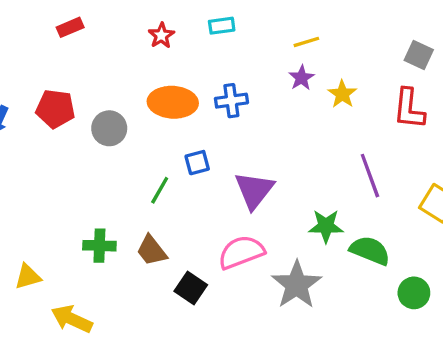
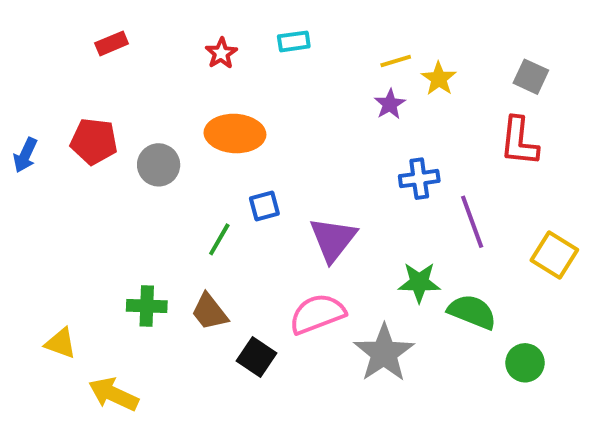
yellow star: (342, 94) -> (439, 79), moved
blue cross: (231, 101) -> (419, 179), moved
yellow triangle: (28, 277) -> (61, 343), turned 36

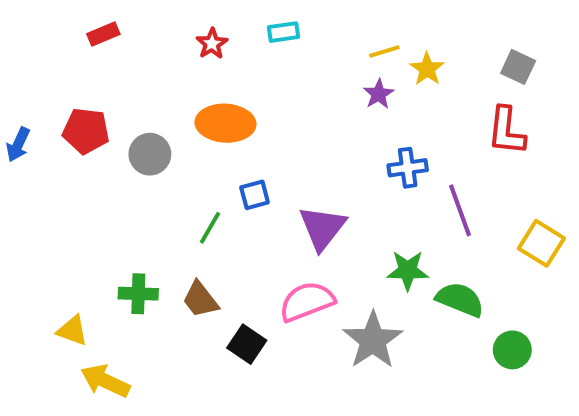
yellow triangle: (61, 343) -> (72, 331), moved

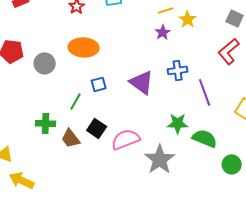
red L-shape: (506, 131) -> (229, 51), turned 44
purple triangle: (322, 228) -> (142, 82), moved, turned -32
green cross: (138, 294) -> (46, 123), moved
black square: (247, 344) -> (97, 128), moved

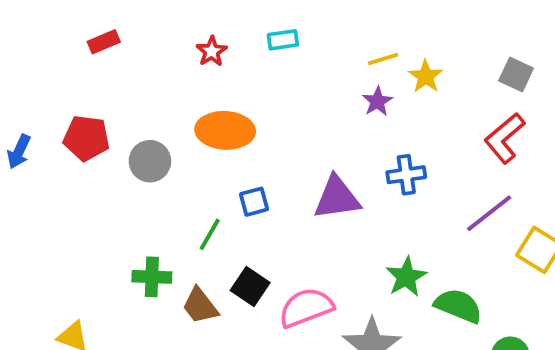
purple triangle: (142, 82) -> (337, 198), turned -44
purple line: (205, 92) -> (489, 213), moved, turned 72
green star: (178, 123) -> (406, 277), turned -30

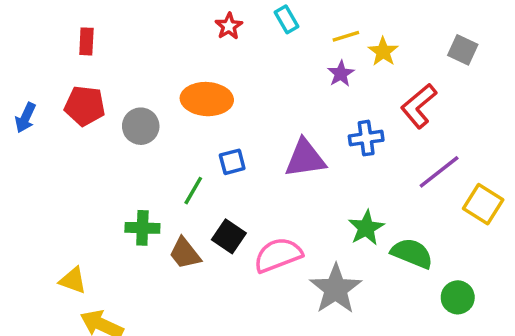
cyan rectangle: (283, 40) -> (286, 19), moved, turned 68
red rectangle: (104, 42) -> (86, 41), moved, turned -64
red star: (212, 51) -> (229, 26), moved
red L-shape: (505, 138) -> (419, 106), moved

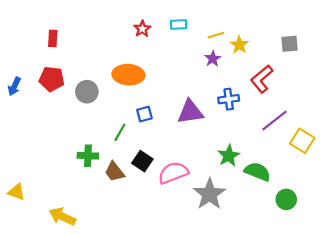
cyan rectangle: (286, 19) -> (179, 25), turned -63
gray square: (463, 50) -> (289, 44), turned -30
yellow triangle: (73, 280) -> (16, 192), moved

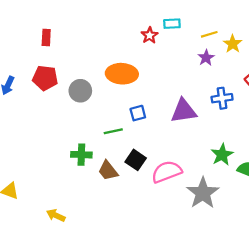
red star: (142, 29) -> (150, 35), moved
green line: (120, 132) -> (113, 131), turned 48
yellow arrow: (62, 216) -> (56, 215), size x0.7

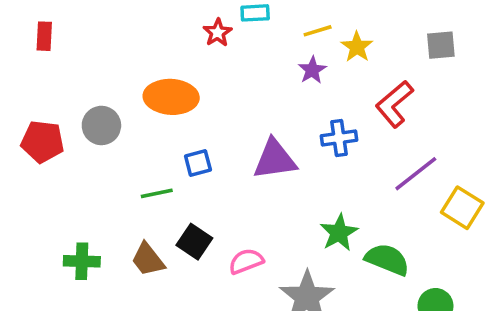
red pentagon: (45, 78) -> (42, 142), moved
green cross: (81, 155) -> (82, 261), moved
pink semicircle: (167, 172) -> (246, 261), size x0.7

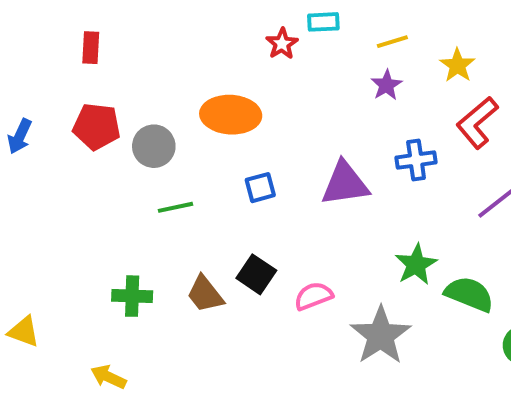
yellow star: (357, 47) -> (457, 65), moved
red pentagon: (42, 142) -> (97, 126), moved
green line: (157, 193) -> (175, 207), moved

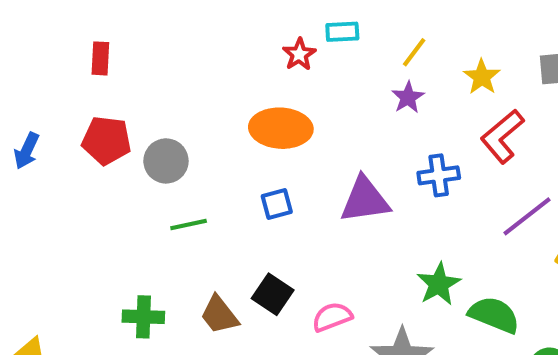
yellow line: (392, 42) -> (414, 52), turned -36
orange ellipse: (231, 115) -> (281, 128), moved

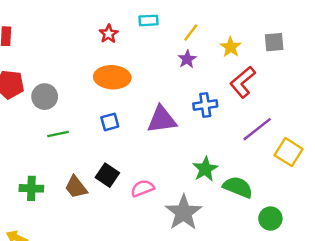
red star: (299, 54) -> (109, 34), moved

